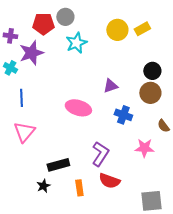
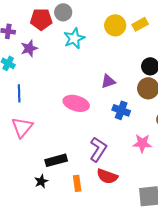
purple star: (31, 53) -> (29, 48), size x0.7

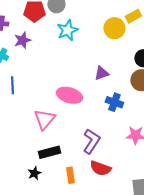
yellow circle: (115, 25) -> (114, 28), moved
pink triangle: (22, 127) -> (44, 119), moved

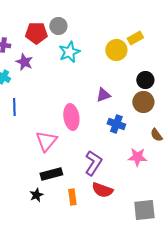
purple star: (22, 40) -> (24, 62), turned -30
pink ellipse: (69, 95) -> (71, 117), turned 65

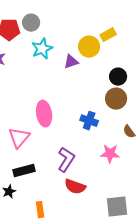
purple triangle: (103, 95) -> (71, 62), moved
orange rectangle: (72, 197) -> (40, 210), moved

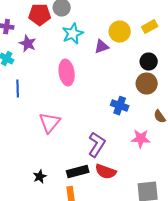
yellow rectangle: (108, 35) -> (150, 27), moved
pink ellipse: (44, 114) -> (67, 73), moved
black rectangle: (24, 171) -> (78, 172), moved

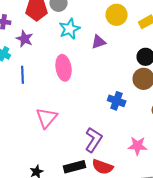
yellow circle: (120, 32) -> (117, 15), moved
blue line: (18, 89) -> (23, 75), moved
pink star: (141, 139) -> (138, 146), moved

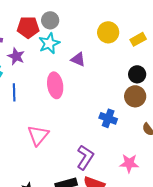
cyan star: (70, 29) -> (49, 43), moved
purple triangle: (99, 42) -> (78, 59), moved, turned 42

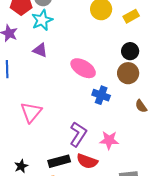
purple triangle: (78, 59) -> (40, 50), moved
pink ellipse: (55, 85) -> (83, 68), moved, turned -50
pink star: (129, 163) -> (109, 140), moved

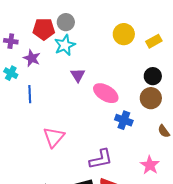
purple triangle: (40, 50) -> (78, 75), moved, turned 35
purple L-shape: (78, 134) -> (101, 159), turned 45
pink star: (109, 140) -> (150, 165), moved, turned 30

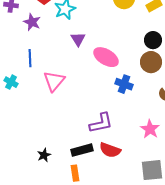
cyan cross: (11, 73) -> (11, 82), moved
pink triangle: (54, 137) -> (54, 81), moved

